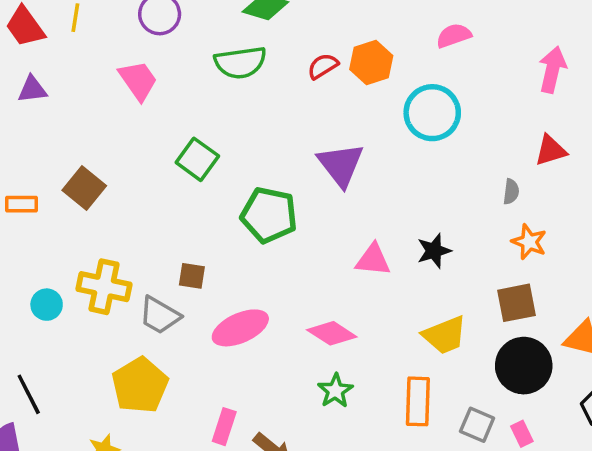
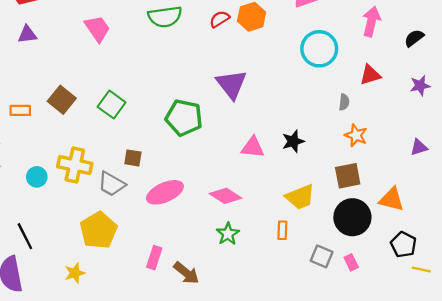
cyan circle: (432, 113) -> (319, 49), moved
green square: (197, 159) -> (112, 105), moved
orange rectangle: (418, 401) -> (282, 230), moved, size x0.6

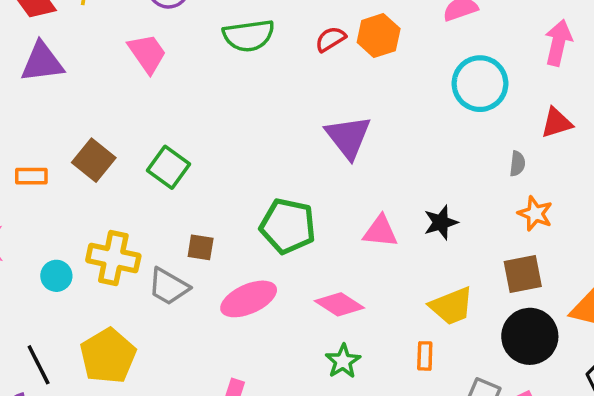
purple triangle: (27, 35) -> (42, 62), size x1.5
green pentagon: (184, 118) -> (288, 226), moved
yellow pentagon: (99, 230) -> (108, 356), moved

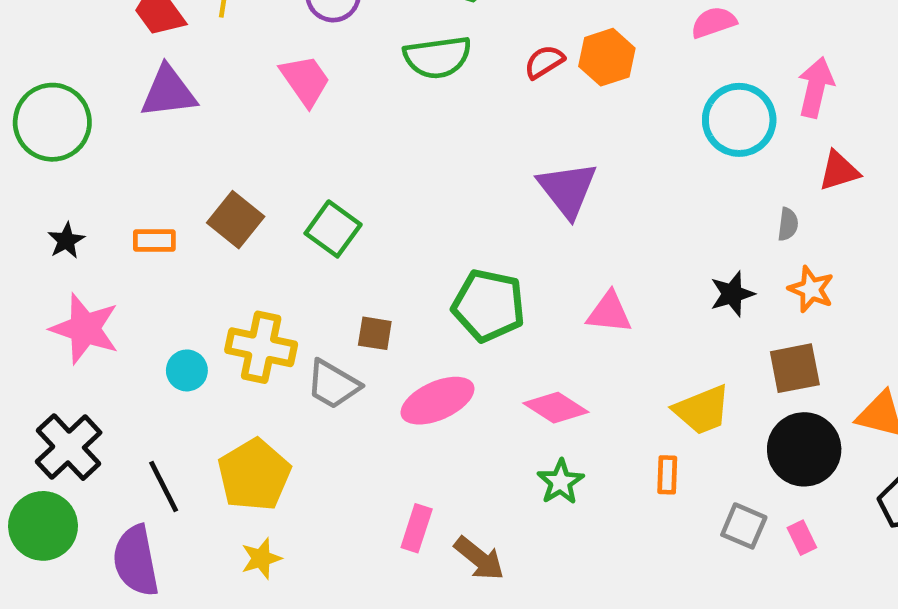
pink arrow: (558, 43) -> (816, 87), moved
black star: (441, 222) -> (732, 294), moved

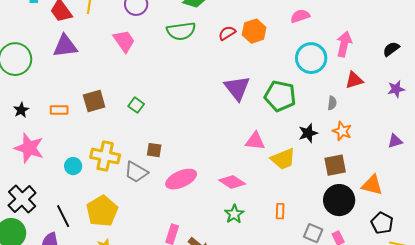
brown square: (236, 220) -> (94, 101), turned 35
green square: (333, 229) -> (136, 105), size x0.7
green pentagon: (489, 305) -> (280, 96), moved
yellow trapezoid: (702, 410) -> (283, 159), moved

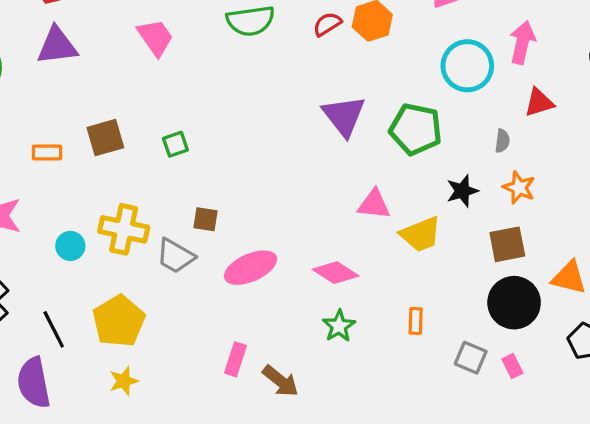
green square: (136, 105) -> (175, 144), turned 35

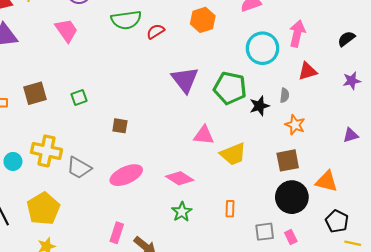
red semicircle: (327, 24) -> (156, 31), moved
black star: (462, 191) -> (259, 106), moved
brown square: (205, 219) -> (120, 126), moved
gray square: (471, 358) -> (265, 232), turned -30

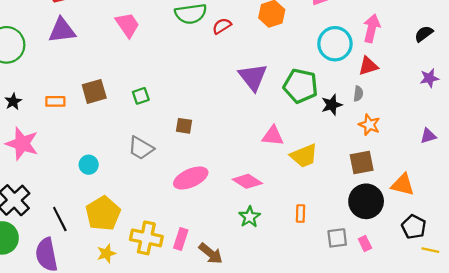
red triangle: (308, 71) -> (368, 66), moved
yellow cross: (46, 151) -> (146, 238), moved
cyan circle: (13, 161) -> (89, 165), moved
gray trapezoid: (79, 168) -> (141, 148), moved

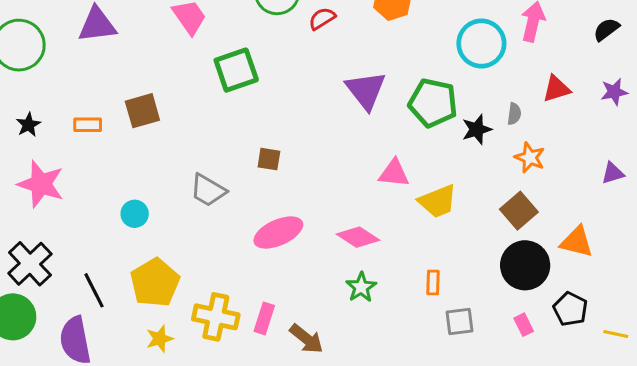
red triangle: (368, 66) -> (556, 89), moved
green square: (141, 96) -> (236, 70), moved, size x1.8
brown square: (362, 162) -> (519, 211), turned -30
black pentagon: (414, 227) -> (570, 309), moved
gray square: (337, 238) -> (460, 322), moved

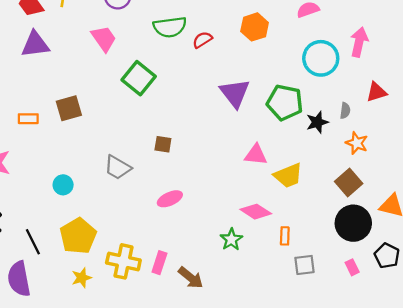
green square: (236, 70) -> (139, 78), turned -32
pink ellipse: (278, 233) -> (170, 199), size x0.7
pink diamond: (358, 237) -> (256, 212), moved

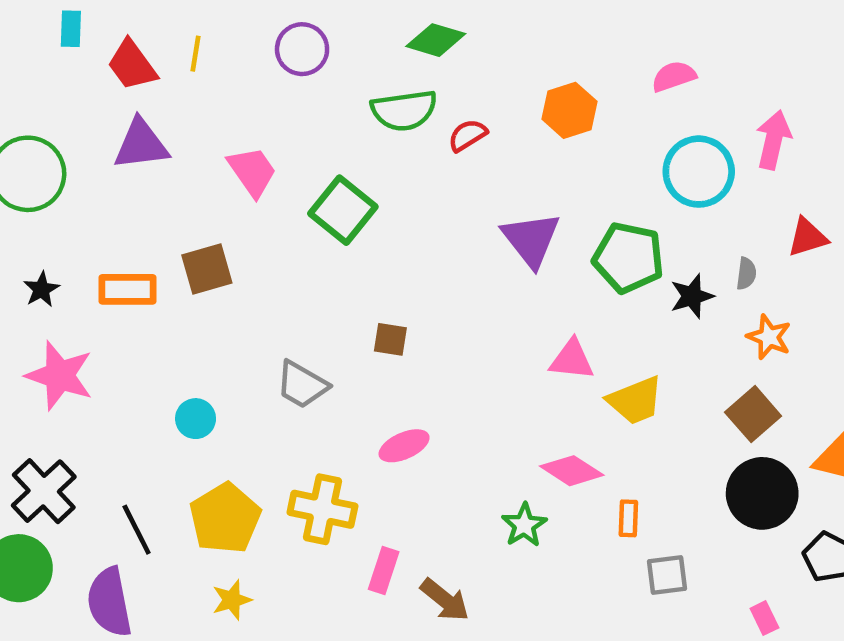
pink trapezoid: (104, 39) -> (252, 172), moved
orange rectangle: (28, 119) -> (128, 289), size x1.4
yellow cross: (123, 261) -> (322, 509), moved
pink rectangle: (352, 267) -> (764, 618), moved

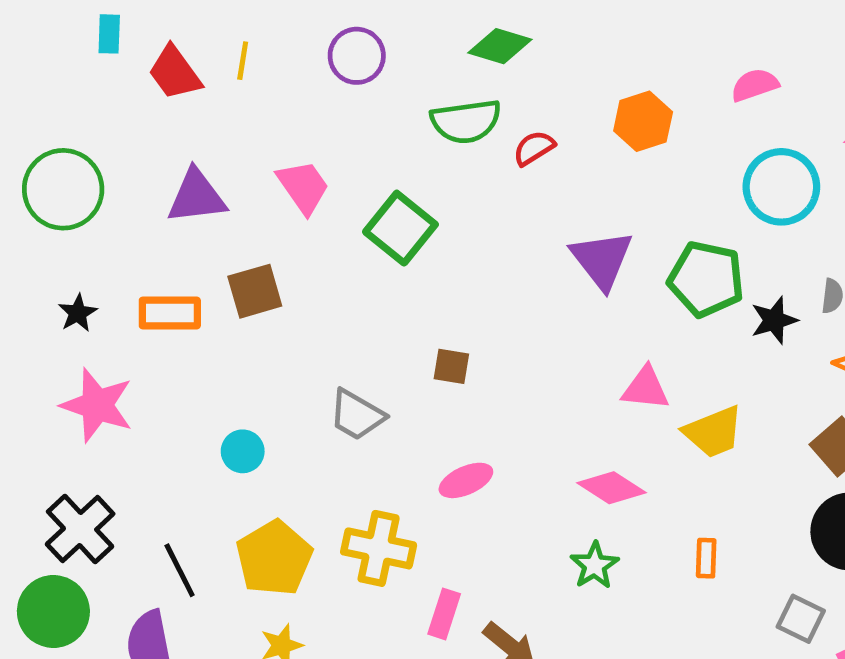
purple triangle: (141, 144) -> (197, 197), moved
pink diamond: (572, 471) -> (612, 488), moved
gray square: (667, 575) -> (801, 619), moved, turned 33

